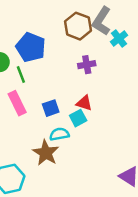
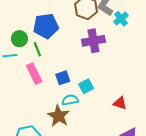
blue pentagon: (31, 47) -> (46, 26), turned -30
purple cross: (87, 65) -> (93, 41), size x1.5
red triangle: (84, 103) -> (120, 103), moved

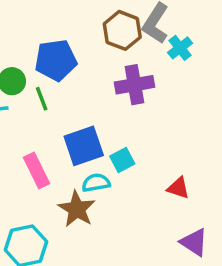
pink rectangle: (34, 74) -> (36, 170), moved
blue square: (63, 78) -> (84, 146), size x1.6

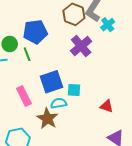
purple cross: (134, 85) -> (81, 46), turned -30
cyan square: (122, 160) -> (74, 90), turned 32

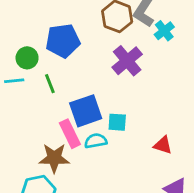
green line: (27, 54) -> (50, 84), moved
pink rectangle: (24, 96) -> (70, 134), moved
brown star: (47, 119) -> (54, 158), moved, turned -30

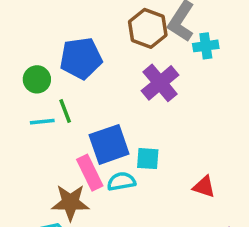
cyan cross: (164, 31) -> (206, 46), turned 30
cyan line: (14, 81) -> (42, 122), moved

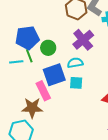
blue pentagon: (81, 58) -> (27, 38), moved
green circle: (37, 79) -> (48, 48), moved
cyan semicircle: (121, 181) -> (75, 63), moved

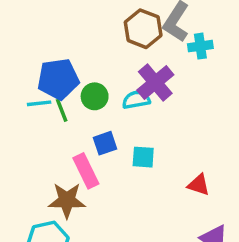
cyan line: (16, 62) -> (39, 103), moved
cyan semicircle: (75, 63) -> (136, 100), moved
blue square: (54, 75) -> (105, 143), size x0.6

